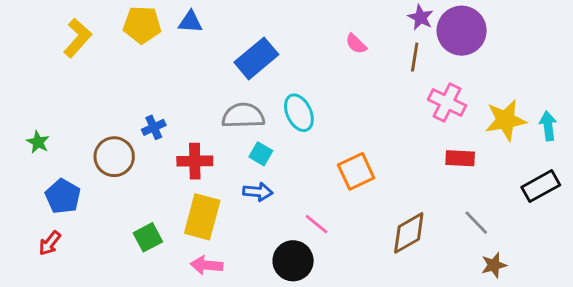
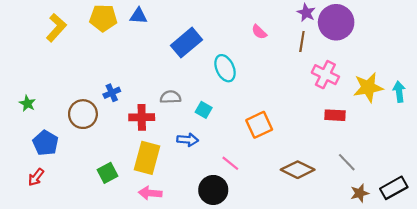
cyan ellipse: (299, 113) -> (225, 68), moved
gray semicircle: (243, 116) -> (171, 97), moved, size x0.7
cyan square: (261, 154) -> (204, 110), moved
black rectangle: (541, 186) -> (394, 188), moved
brown diamond: (409, 233) -> (298, 170), turned 56

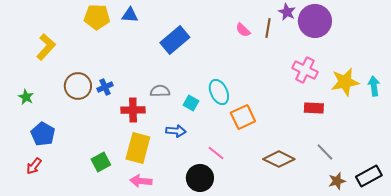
yellow L-shape: (56, 28) -> (46, 47), moved
brown line: (302, 41) -> (268, 28), moved
cyan ellipse: (225, 68) -> (219, 92), moved
brown circle: (83, 114) -> (78, 86), moved

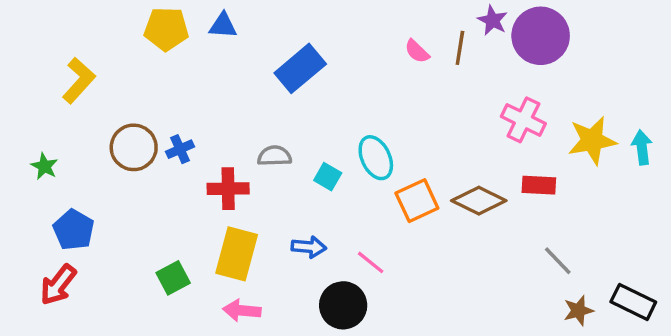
blue arrow: (176, 131) -> (309, 247), moved
brown diamond: (279, 159) -> (479, 201), moved
red arrow: (34, 166) -> (58, 285), size x1.4
black rectangle: (369, 176) -> (633, 302), turned 55

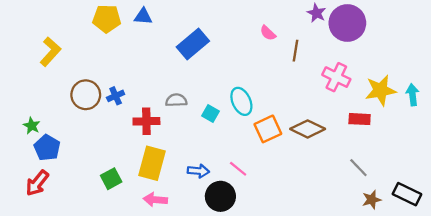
brown line: (460, 48) -> (295, 51), moved
green star: (44, 166) -> (32, 126), moved
red rectangle: (539, 185) -> (360, 119), moved
blue arrow: (309, 247) -> (198, 171), moved

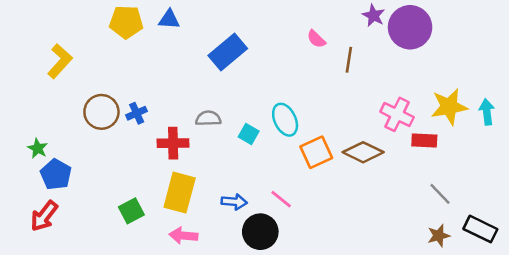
pink cross: (336, 77) -> (397, 114), moved
gray line: (358, 168) -> (440, 194), moved

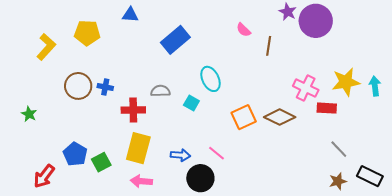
yellow pentagon: (126, 22) -> (87, 33), moved
blue cross: (137, 113) -> (105, 87), turned 35
cyan ellipse: (285, 120) -> (210, 79), moved
blue pentagon: (56, 174) -> (75, 154), moved
red arrow: (44, 216) -> (44, 176), moved

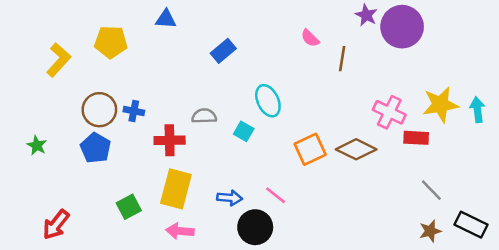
blue rectangle: (175, 40) -> (223, 51), size x0.7
blue pentagon: (75, 154) -> (96, 148), moved

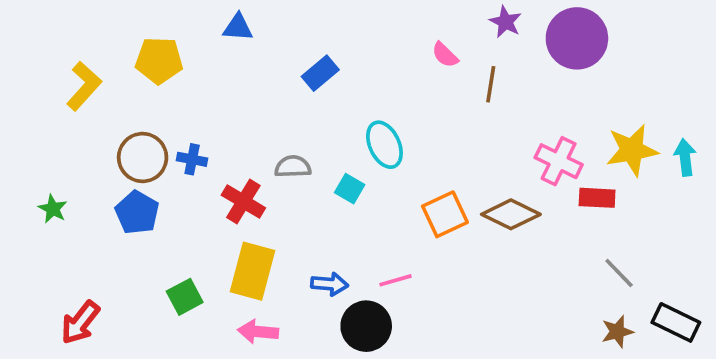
purple star: (366, 15) -> (505, 22), moved
red cross: (170, 140) -> (243, 201), turned 32
pink line: (276, 195) -> (395, 280), turned -55

